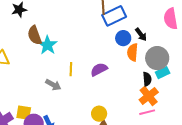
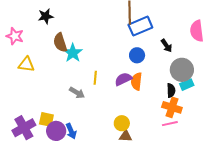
blue circle: (123, 38) -> (137, 55), moved
orange semicircle: (133, 52) -> (136, 81), moved
orange cross: (149, 96) -> (172, 107), turned -36

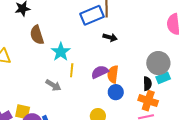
blue rectangle: (140, 26) -> (92, 15), moved
black arrow: (167, 46) -> (110, 37), moved, turned -40
cyan star: (73, 53) -> (61, 52), moved
blue circle: (137, 55) -> (116, 92), moved

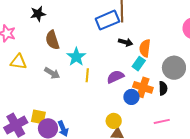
orange semicircle: (113, 74) -> (145, 48), moved
cyan rectangle: (163, 78) -> (139, 64), moved, turned -32
gray arrow: (53, 85) -> (52, 73), moved
orange cross: (148, 101) -> (143, 87), moved

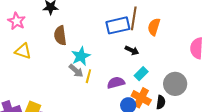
orange semicircle: (145, 48) -> (154, 27), moved
gray arrow: (52, 73) -> (76, 71), moved

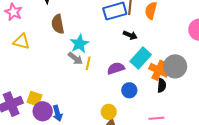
cyan rectangle: (141, 74) -> (141, 58), size x1.5
orange cross: (141, 98) -> (159, 70), moved

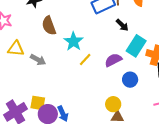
black arrow: (130, 35) -> (122, 25), turned 32
gray arrow: (75, 58) -> (38, 60), moved
yellow line: (88, 63) -> (85, 60), turned 40

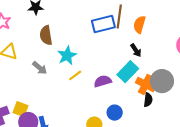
black arrow: (122, 25) -> (136, 50), moved
gray arrow: (38, 60) -> (40, 68), moved
blue circle: (130, 80) -> (115, 113), moved

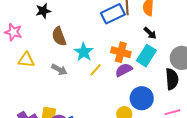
orange cross: (146, 84) -> (121, 52), moved
black semicircle: (148, 100) -> (172, 79), size x1.5
blue circle: (115, 113) -> (142, 98), size x1.5

